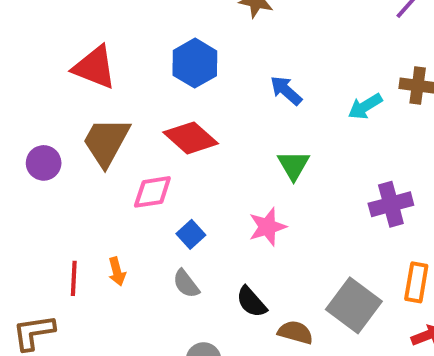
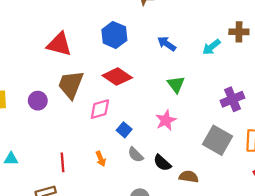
orange arrow: (117, 271) -> (101, 159), moved
gray semicircle: (186, 284) -> (136, 155), moved
gray square: (354, 305) -> (218, 140), moved

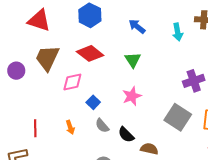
cyan arrow: (211, 47) -> (178, 32), turned -66
green triangle: (176, 84) -> (133, 60), moved

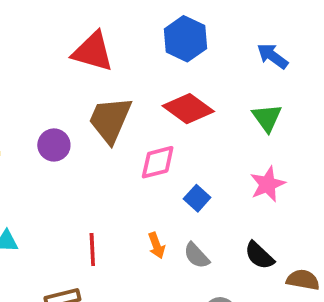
gray semicircle: (102, 126) -> (197, 256), moved

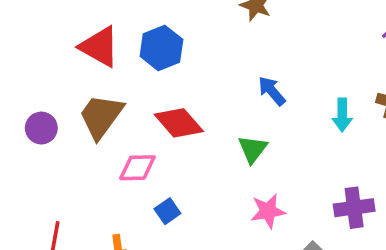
blue hexagon: (185, 39) -> (161, 48), moved
pink star: (267, 184) -> (268, 211), moved

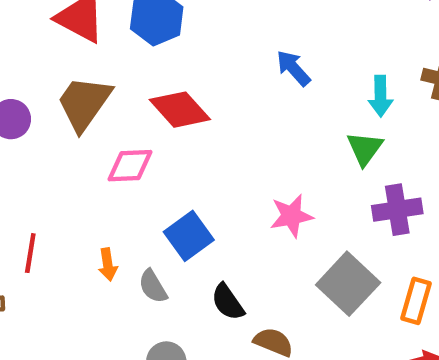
green triangle: (253, 149) -> (365, 148), moved
blue square: (167, 211) -> (189, 236), moved, size x1.5

